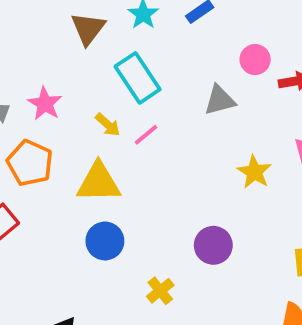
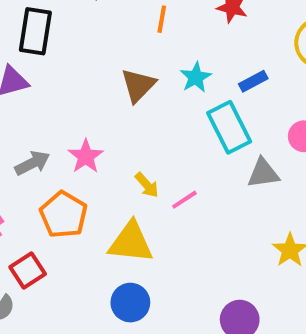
cyan rectangle: (138, 78) -> (229, 127), moved

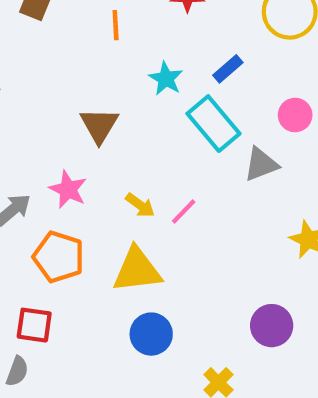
brown triangle: (138, 85) -> (99, 125), moved
red square: (28, 271) -> (34, 325), turned -36

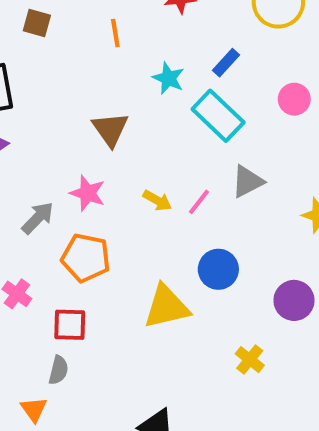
gray triangle: (261, 164) -> (248, 181), moved
yellow triangle: (137, 270) -> (166, 307), moved
blue circle: (151, 334) -> (218, 269), moved

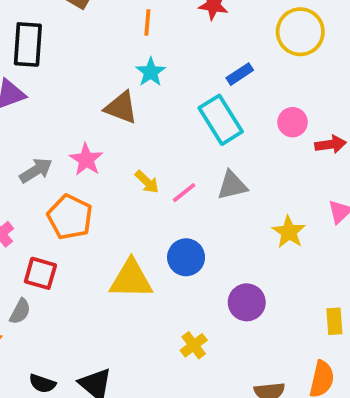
cyan star: (168, 78) -> (151, 72), moved
brown triangle: (110, 129) -> (121, 107), turned -48

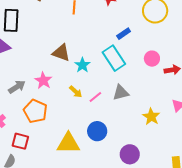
cyan star: (151, 72) -> (82, 65), moved

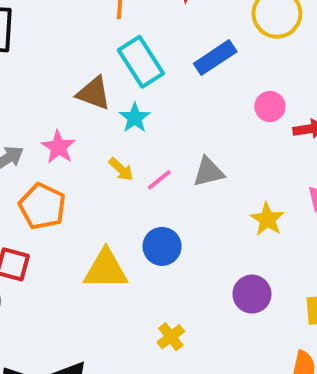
blue rectangle: (124, 34) -> (215, 58), size x1.5
cyan rectangle: (114, 58) -> (141, 62), moved
purple circle: (130, 154) -> (252, 294), moved

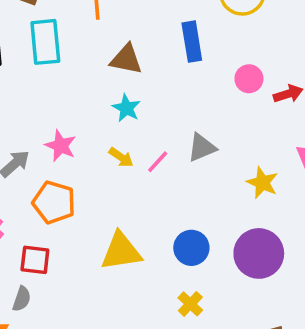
blue rectangle: (215, 58) -> (192, 42), turned -57
cyan rectangle: (141, 62) -> (45, 42), moved, turned 36
brown triangle: (94, 93) -> (126, 59), moved
blue circle: (162, 246) -> (191, 248), moved
purple circle: (252, 294) -> (259, 253), size x1.4

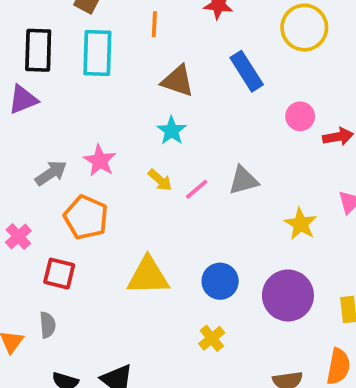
blue rectangle: (192, 42) -> (247, 71), turned -30
gray semicircle: (22, 299) -> (48, 325), moved, turned -30

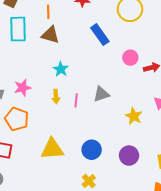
brown triangle: (178, 81) -> (50, 35), moved
pink star: (100, 161) -> (23, 88), turned 30
yellow arrow: (160, 180) -> (56, 96), turned 48
pink line: (197, 189) -> (76, 100), turned -40
purple circle: (288, 295) -> (129, 156), size x0.7

